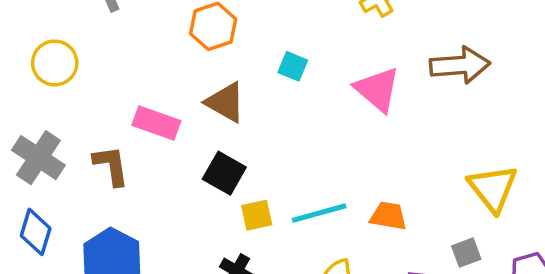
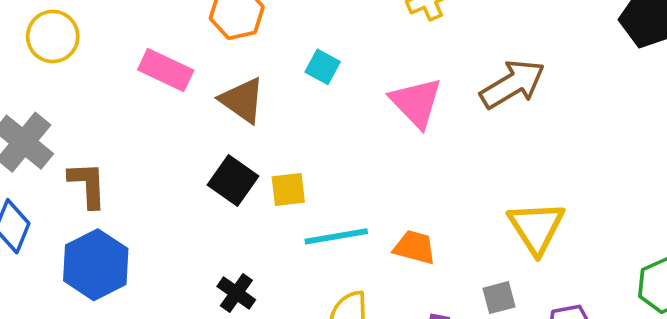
brown arrow: (460, 65) -> (513, 84), turned -32
pink rectangle: (156, 123) -> (166, 70), moved
brown L-shape: (111, 166) -> (88, 185), moved
yellow square: (257, 215) -> (288, 189), moved

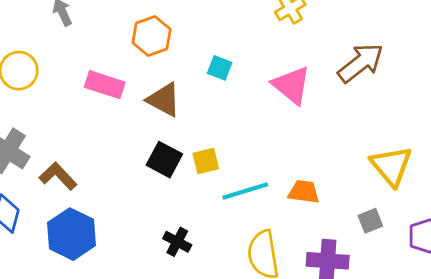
brown L-shape: (88, 185) -> (58, 176), turned -33

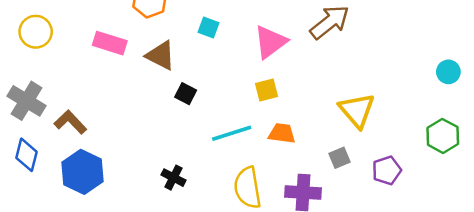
pink triangle: (292, 85) -> (270, 42), turned 45
black square: (164, 160) -> (186, 94), moved, size x0.7
yellow square: (206, 161) -> (266, 90), moved

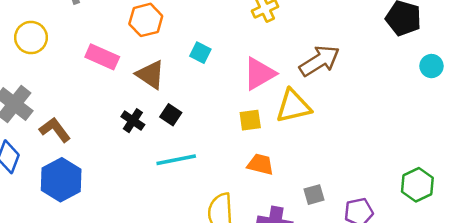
cyan circle: (448, 72) -> (431, 66), moved
yellow triangle: (357, 110) -> (293, 106), moved, turned 51
cyan line: (232, 133) -> (176, 160), moved
black cross: (174, 178) -> (133, 121), moved

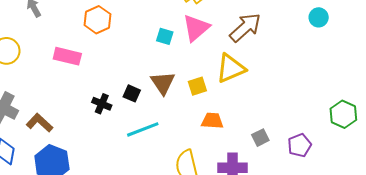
cyan square: (200, 53) -> (165, 36), moved
cyan circle: (431, 66) -> (319, 17), moved
pink triangle: (259, 74) -> (196, 28), moved
brown triangle: (151, 75) -> (163, 83), moved, turned 32

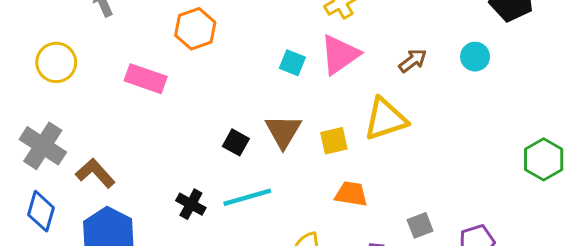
cyan circle: (319, 17) -> (475, 57), moved
brown arrow: (245, 28) -> (413, 61), size x0.6
black cross: (102, 104) -> (191, 204), moved
green hexagon: (343, 114) -> (544, 159), moved

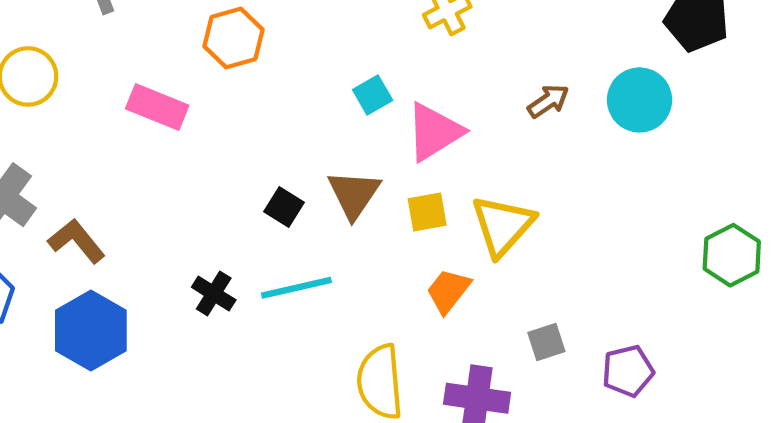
pink triangle: (340, 54) -> (434, 132), moved
cyan circle: (475, 57) -> (640, 100), size x1.5
cyan square: (292, 63) -> (373, 95), turned 35
yellow triangle: (386, 119) -> (503, 225), moved, turned -33
orange trapezoid: (351, 194) -> (448, 291), turned -64

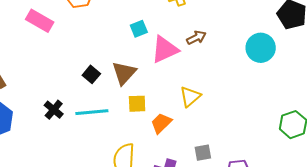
brown arrow: (548, 101) -> (196, 38), moved
yellow square: (427, 212) -> (137, 104), moved
yellow triangle: (503, 225) -> (190, 97), size x0.7

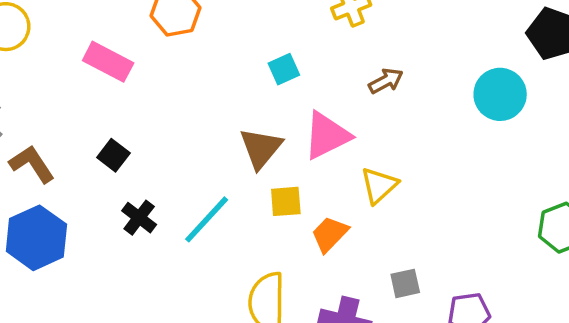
pink triangle: (165, 50) -> (327, 136), moved
black square: (91, 74) -> (113, 155), moved
cyan line: (92, 112) -> (207, 219), turned -40

